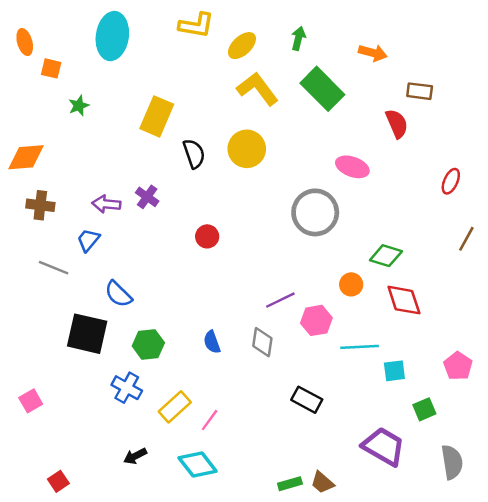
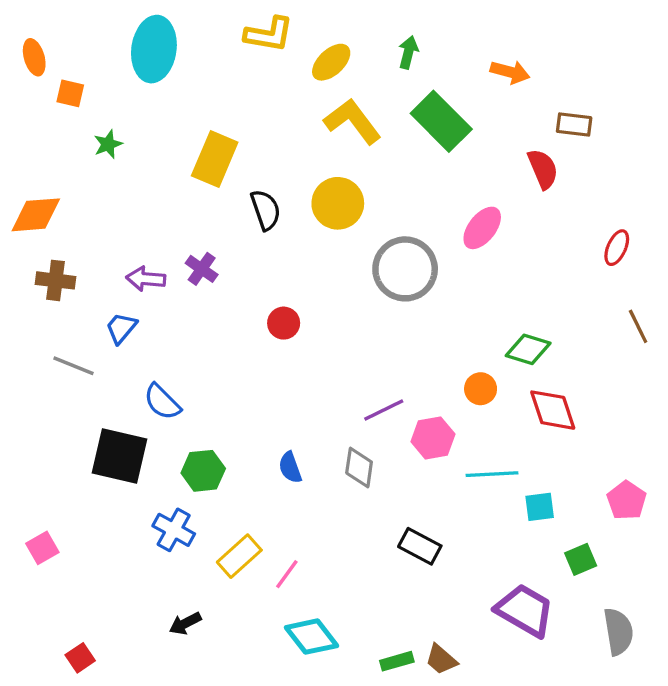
pink ellipse: (352, 167) -> (482, 228), turned -72
gray circle: (315, 212) -> (405, 269), moved
brown line: (466, 239) -> (638, 326), turned -55
cyan diamond: (198, 464) -> (312, 637), moved

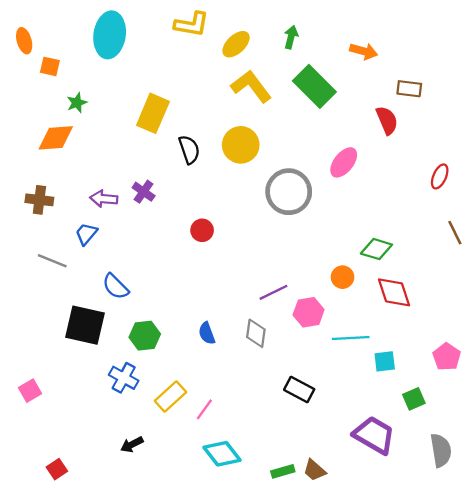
orange diamond: (36, 215) -> (56, 138), moved

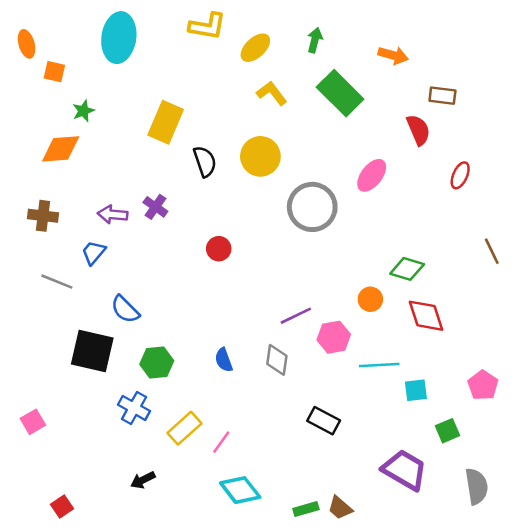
yellow L-shape: (251, 86) -> (272, 93), size x0.7
red ellipse: (440, 176) -> (460, 175), moved

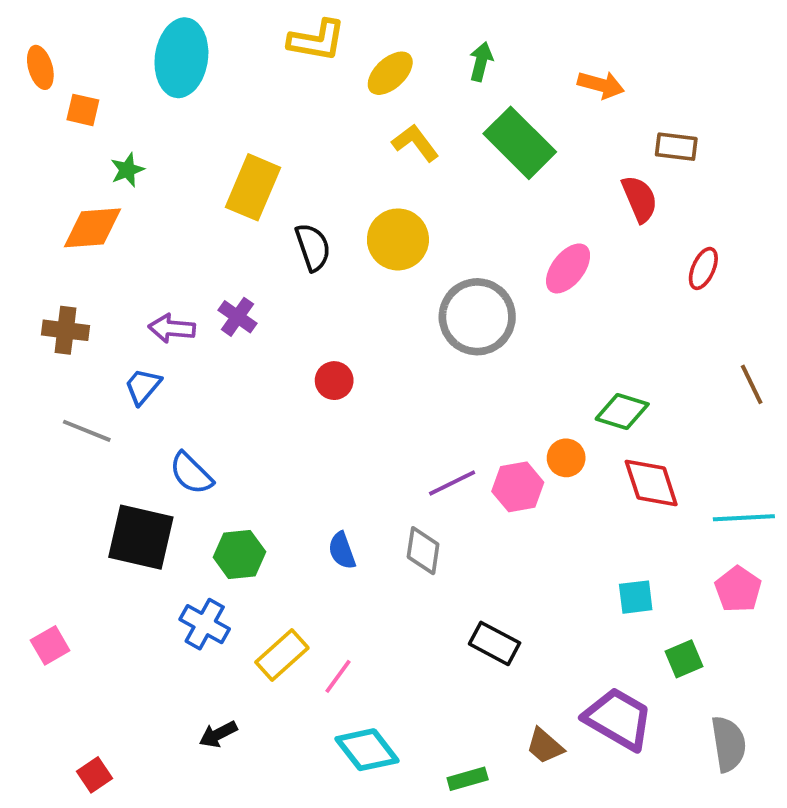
pink hexagon: (334, 337) -> (518, 487), moved
cyan line: (379, 365) -> (744, 518), moved
brown trapezoid: (340, 508) -> (545, 746), moved

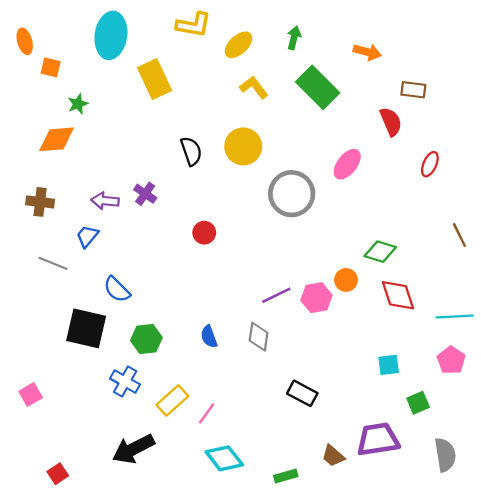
yellow rectangle: (253, 187) -> (155, 79), moved, turned -48
purple trapezoid: (618, 719) -> (378, 439), turned -39
black arrow: (218, 734) -> (133, 449), size x1.8

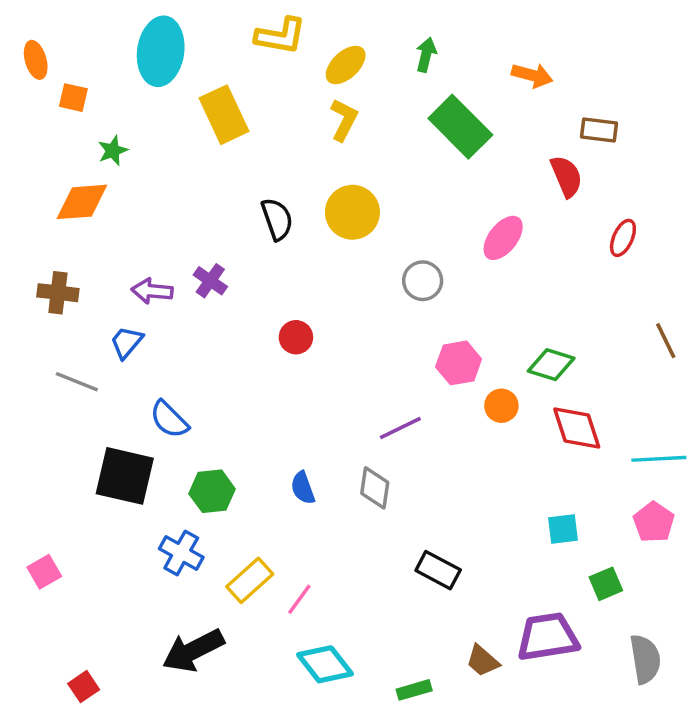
yellow L-shape: (254, 87) -> (344, 120), moved, turned 64
gray circle: (292, 194) -> (423, 281), size x0.6
pink hexagon: (316, 298) -> (459, 363), moved

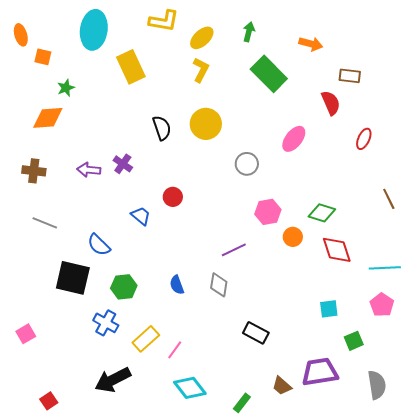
blue trapezoid: (126, 342) -> (141, 216), moved, turned 90
green rectangle: (414, 690) -> (242, 403), turned -36

